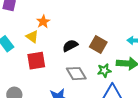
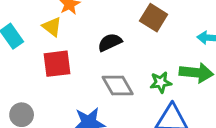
brown square: (98, 45) -> (154, 18), moved

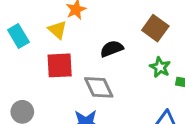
green star: (161, 82) -> (160, 67), moved, turned 30
gray diamond: (118, 86) -> (99, 87), moved

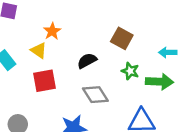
gray diamond: (99, 87) -> (95, 95), moved

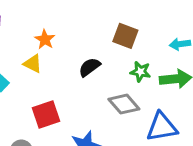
red square: (45, 81) -> (46, 115), moved
gray diamond: (95, 95) -> (124, 104), moved

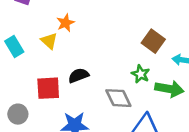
brown square: (125, 36) -> (153, 41), moved
black semicircle: (89, 67) -> (79, 76), moved

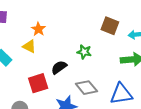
green star: (141, 74) -> (84, 52), moved
gray diamond: (118, 98) -> (86, 88), moved

